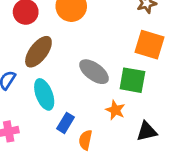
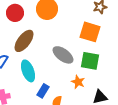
orange square: (150, 45) -> (90, 32), moved

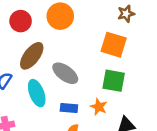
gray ellipse: (63, 55) -> (65, 73), moved
blue rectangle: (43, 91) -> (69, 108), moved, turned 64

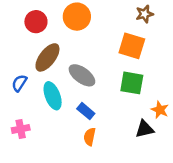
orange star: (99, 107) -> (160, 110), moved
blue rectangle: (69, 108) -> (86, 111), turned 35

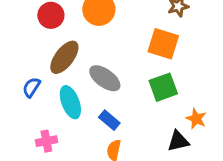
green square: (132, 83) -> (163, 87), turned -30
pink cross: (21, 129) -> (46, 141), moved

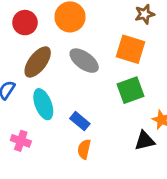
gray ellipse: (105, 78) -> (84, 61), moved
pink cross: (46, 141) -> (21, 141), turned 30

